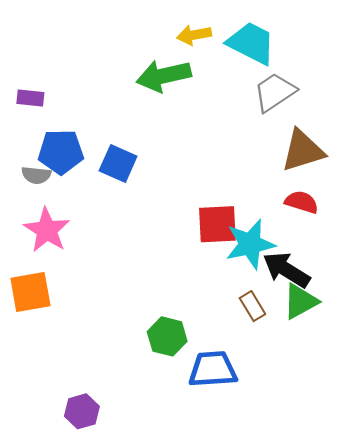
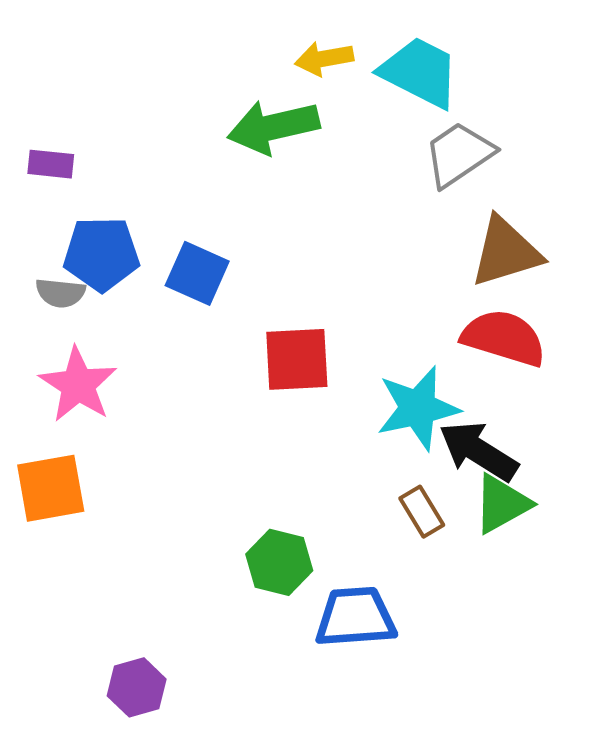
red semicircle: (302, 202) -> (504, 338), size x1.5
red square: (217, 224) -> (297, 359), moved

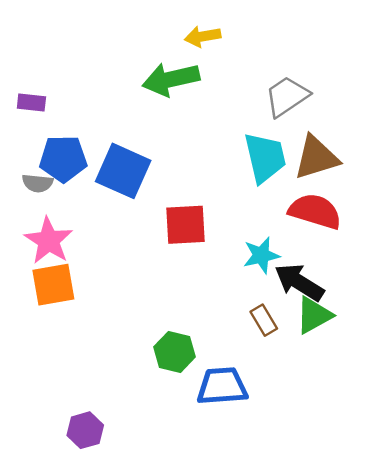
cyan trapezoid: (420, 72) -> (265, 158), moved, turned 50
blue square: (197, 273) -> (123, 171), size x1.4
cyan star: (418, 408) -> (261, 255), size x0.7
orange square: (51, 488) -> (53, 285), moved

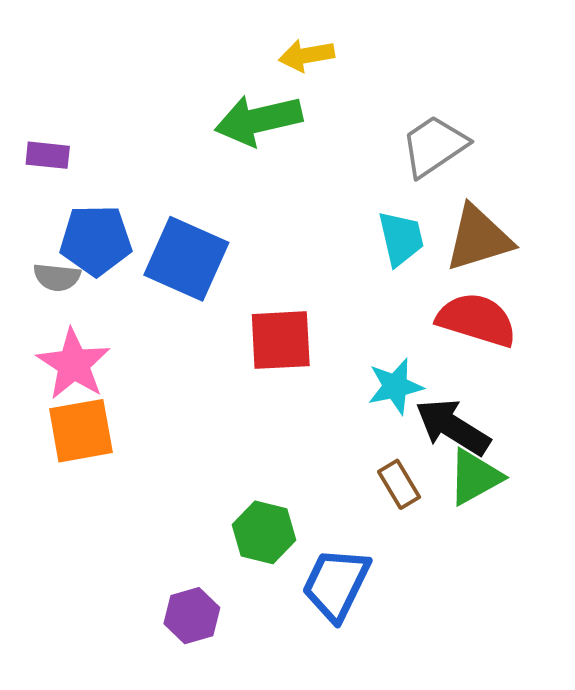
cyan trapezoid: (265, 158) -> (401, 238), size x0.7
blue trapezoid: (222, 386) -> (336, 584), turned -60
purple hexagon: (85, 430) -> (192, 616), moved

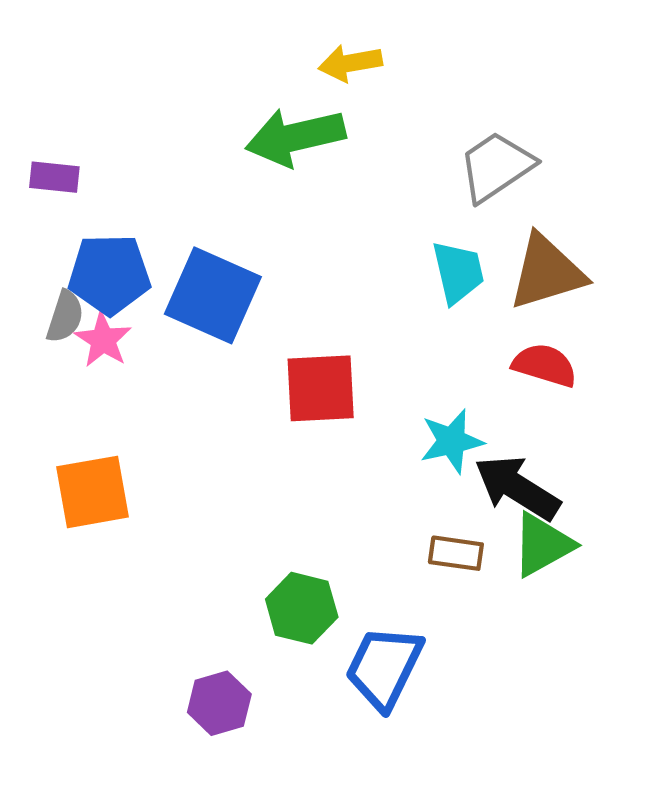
gray semicircle: (57, 277) -> (65, 317), turned -78
red semicircle: (477, 320) -> (545, 365), size x0.7
pink star: (74, 364) -> (103, 340), moved, size x0.7
brown rectangle: (399, 484) -> (456, 553), turned -51

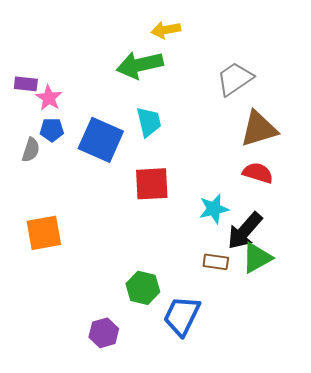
cyan trapezoid: (458, 272) -> (149, 122), moved
blue pentagon: (109, 274) -> (52, 130), size x0.6
pink star: (103, 340) -> (49, 98), moved
black arrow: (517, 488) -> (245, 231), turned -81

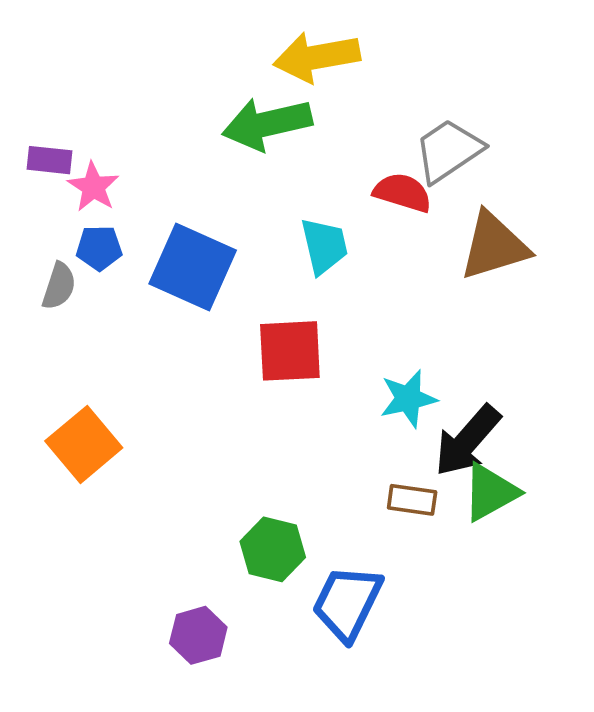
yellow arrow: (166, 30) -> (317, 57), size x1.5
cyan trapezoid: (149, 122) -> (324, 246), moved
red semicircle: (258, 173) -> (403, 193), moved
orange square: (44, 233) -> (84, 444), turned -30

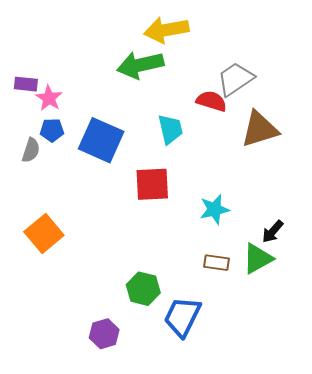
black arrow: (467, 441) -> (273, 231), moved, size x0.6

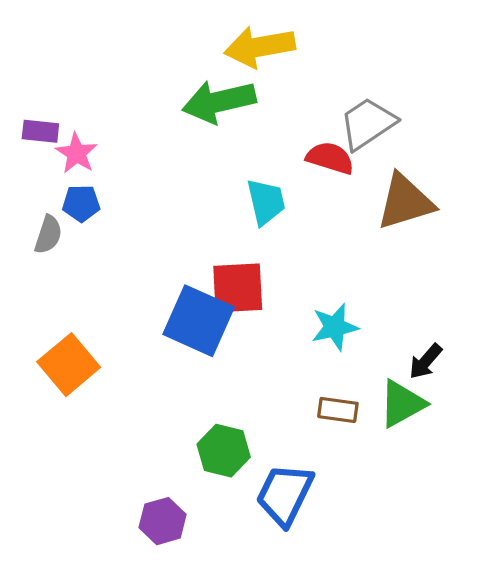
blue square: (101, 140) -> (199, 321), moved

